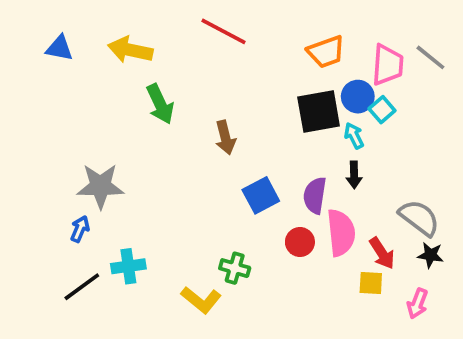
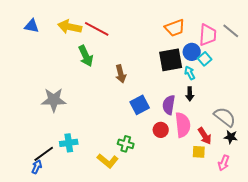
red line: (223, 31) -> (97, 29), moved
blue arrow: (80, 229) -> (37, 167), moved

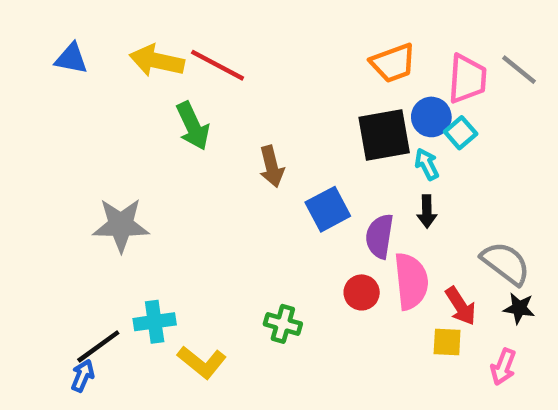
blue square: (140, 105) -> (328, 209), moved
yellow L-shape: (108, 161) -> (202, 362), moved

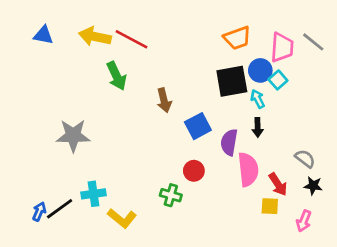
gray semicircle: (506, 263) -> (305, 159), size x0.7
red circle: (362, 292) -> (194, 171), moved
blue arrow: (83, 376) -> (39, 211), moved

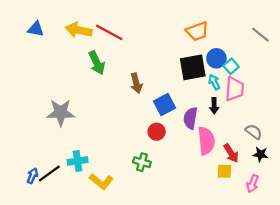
pink trapezoid: (282, 47) -> (234, 89), moved
red circle: (194, 171) -> (157, 132), moved

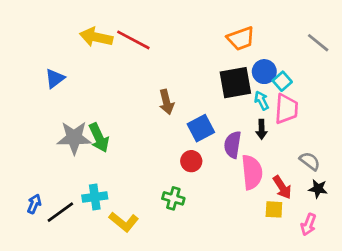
blue triangle: (36, 29) -> (55, 78), moved, turned -48
green arrow: (97, 63) -> (99, 138), moved
blue arrow: (32, 176) -> (34, 204), moved

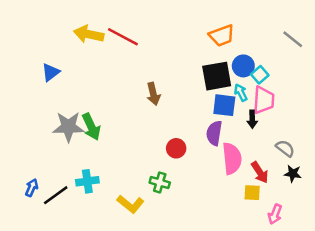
blue square: (201, 128) -> (224, 105), moved, turned 35
black arrow: (262, 129) -> (252, 119), moved
yellow L-shape: (124, 222) -> (131, 204), moved
pink arrow: (308, 225) -> (275, 214), moved

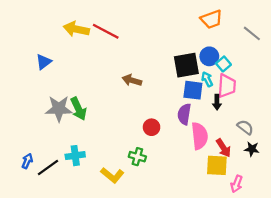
orange trapezoid: (222, 35) -> (211, 19), moved
brown arrow: (153, 94) -> (132, 80), turned 120
yellow square: (252, 193) -> (217, 165), size x1.5

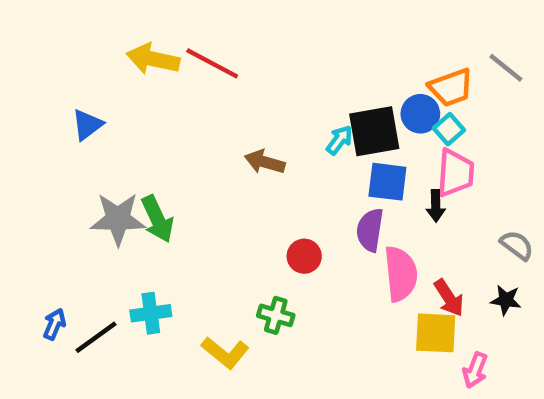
orange trapezoid: (211, 19) -> (451, 87), moved
cyan arrow: (207, 79) -> (339, 140), moved, turned 64
gray semicircle: (245, 127) -> (517, 245), moved

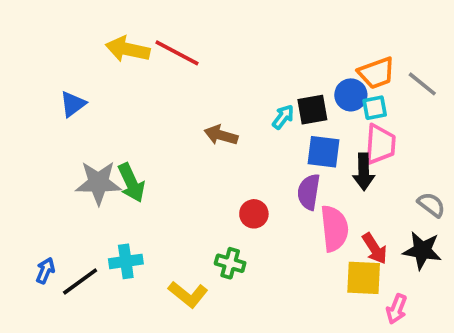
gray line: (506, 68) -> (422, 84), moved
cyan square: (449, 129) -> (375, 108), turned 30
black square: (374, 131) -> (312, 110), size x0.7
black arrow: (436, 206) -> (364, 172), size x1.4
black star: (506, 300) -> (422, 250), size x1.5

